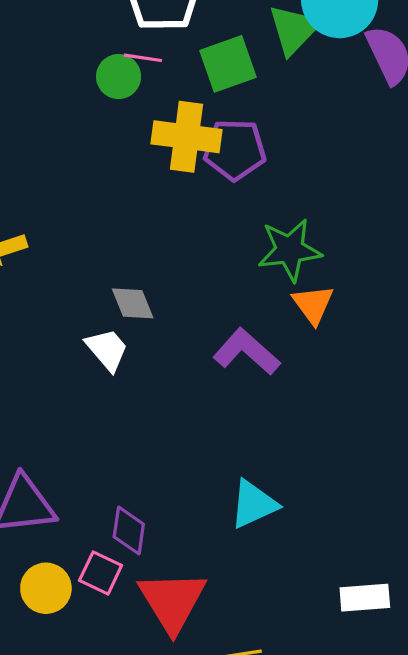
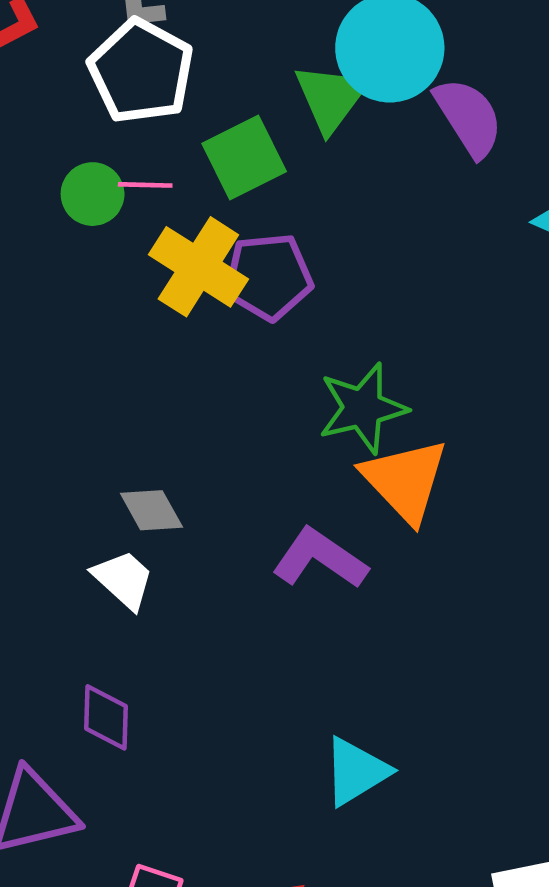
pink line: (143, 58) -> (145, 185), moved
yellow cross: (187, 137) -> (198, 267), turned 32
orange triangle: (313, 304) -> (405, 480), size x1.5
purple diamond: (129, 531) -> (106, 717), moved

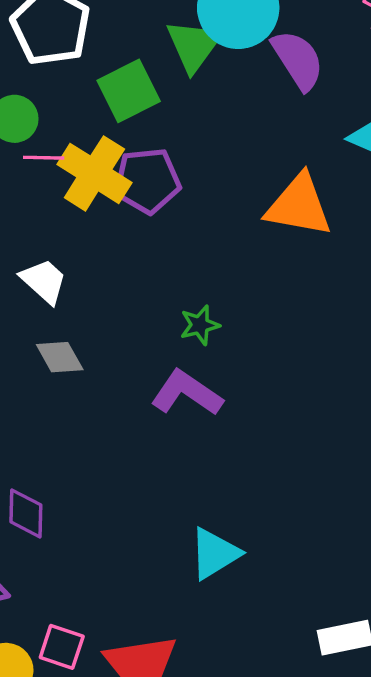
pink line: (145, 185) -> (44, 158), moved
green star: (363, 408) -> (200, 325), moved, size x0.6
orange triangle: (405, 480) -> (299, 206), moved, turned -36
white trapezoid: (123, 579) -> (44, 281), moved

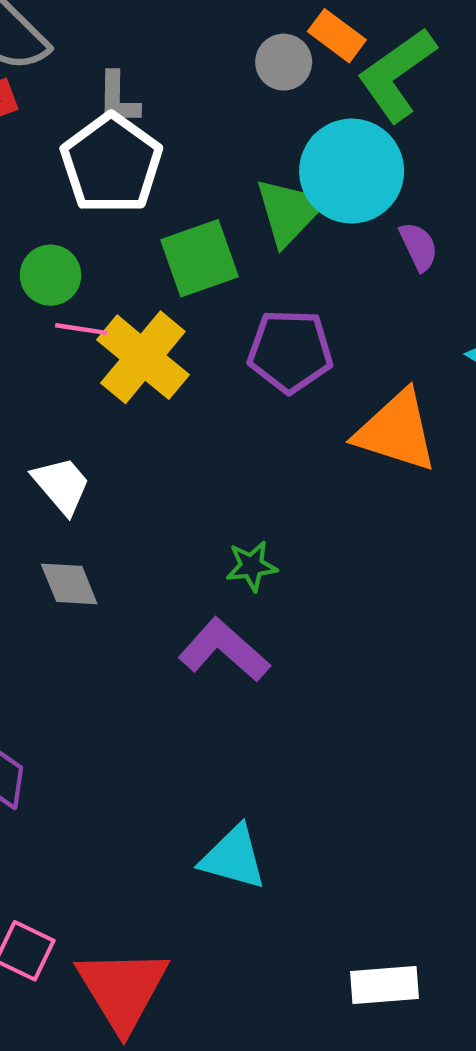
purple semicircle: (298, 60) -> (419, 247), size x0.6
purple pentagon: (147, 181) -> (290, 351), moved
cyan triangle: (215, 554) -> (233, 858), turned 40

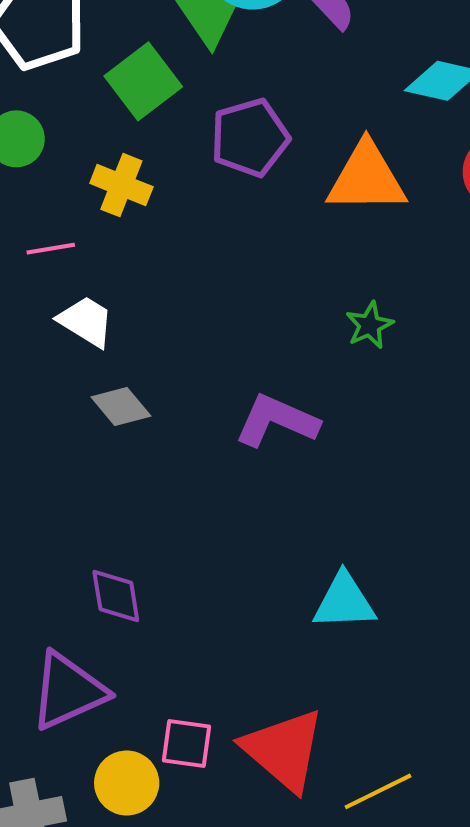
pink line: (81, 329) -> (51, 249), moved
yellow cross: (143, 357) -> (121, 185), size x0.7
green star: (252, 566) -> (369, 325), moved

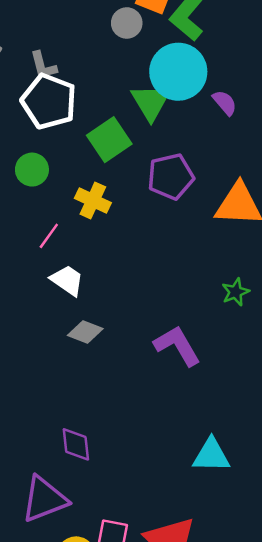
pink line: (51, 249) -> (49, 236), turned -48
gray diamond: (121, 407) -> (85, 332), turned -32
purple L-shape: (277, 421) -> (177, 346), turned 33

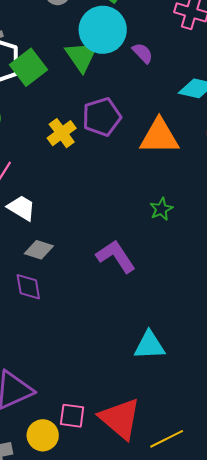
green square: (109, 140) -> (28, 67), moved
yellow cross: (93, 200) -> (62, 133), moved, turned 32
purple diamond: (76, 444) -> (28, 287), moved

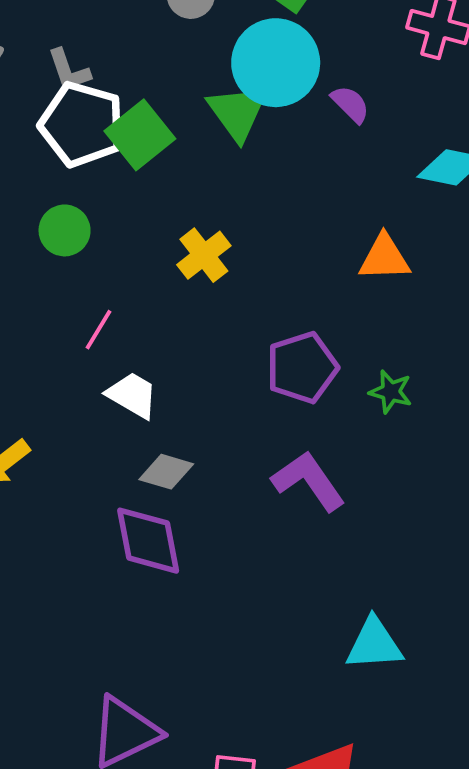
purple pentagon: (102, 117) -> (302, 368), moved
orange triangle: (159, 137) -> (384, 258), size x0.7
green star: (161, 209) -> (391, 392), turned -30
purple diamond: (28, 287) -> (148, 541), size x1.4

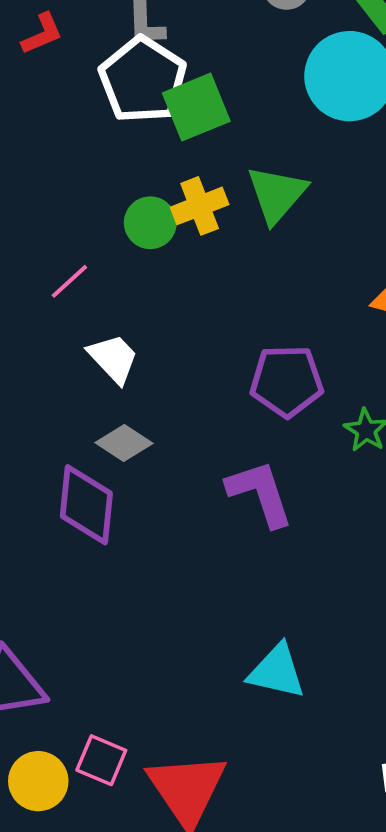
green triangle: (237, 112) -> (277, 194), moved
green circle: (65, 230) -> (150, 223), moved
yellow cross: (204, 255) -> (200, 206), moved
pink line: (99, 330) -> (69, 281), moved

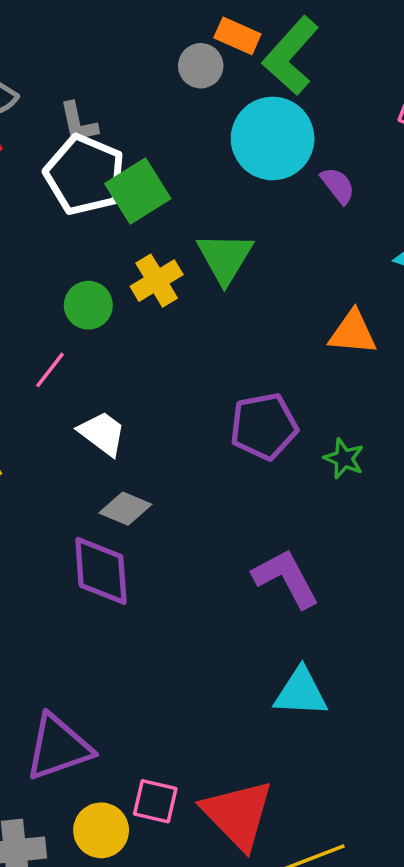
green circle: (150, 223) -> (88, 305), moved
purple L-shape: (260, 493) -> (286, 578), moved

